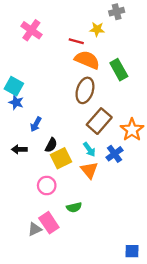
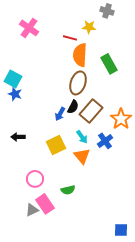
gray cross: (117, 12) -> (107, 11), turned 32
orange semicircle: (87, 60) -> (80, 55), turned -110
blue arrow: (36, 124) -> (60, 114), moved
black semicircle: (51, 145) -> (73, 107), moved
pink circle: (47, 186) -> (35, 179), moved

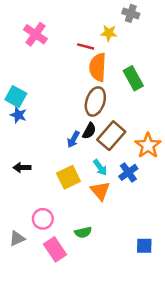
gray triangle: (32, 210) -> (17, 238), moved
blue square: (121, 230) -> (144, 246), moved

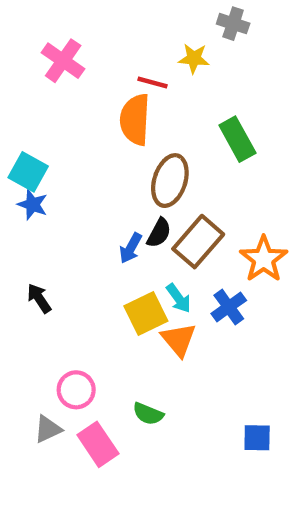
orange semicircle: (98, 67) -> (135, 120), moved
black arrow: (22, 168) -> (39, 298), turned 56
yellow square: (68, 177) -> (146, 314), moved
green semicircle: (83, 232) -> (148, 414), turned 35
gray triangle: (17, 238) -> (48, 429), moved

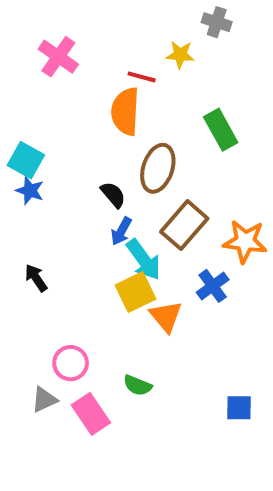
black semicircle: (159, 233) -> (113, 195), moved, turned -68
orange star: (264, 259) -> (245, 241), turned -30
cyan arrow: (179, 298) -> (144, 260), moved, size x1.5

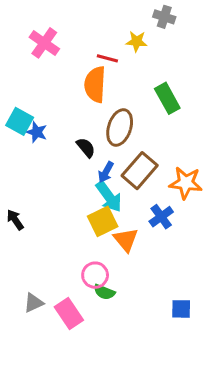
blue star: (30, 191) -> (37, 132), moved
blue arrow: (121, 231) -> (106, 172), moved
black arrow: (36, 278) -> (15, 220), moved
pink circle: (71, 363) -> (95, 275), moved

